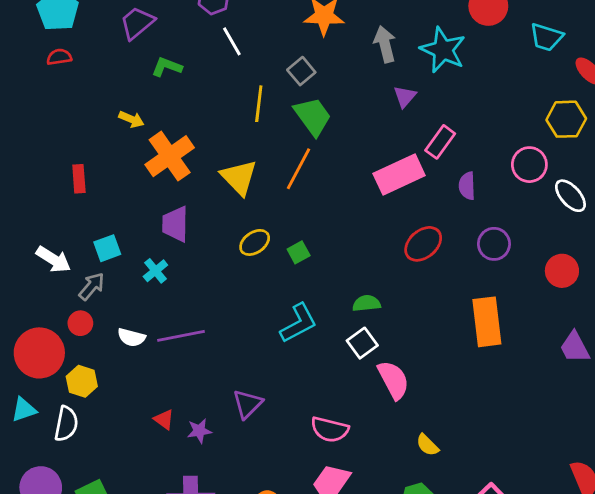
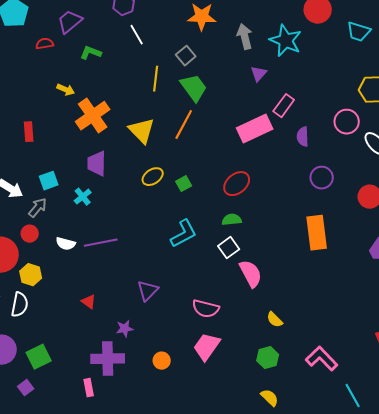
red semicircle: (59, 57) -> (45, 44), moved
red ellipse: (423, 244) -> (237, 184), moved
purple star: (199, 431) -> (125, 329), moved

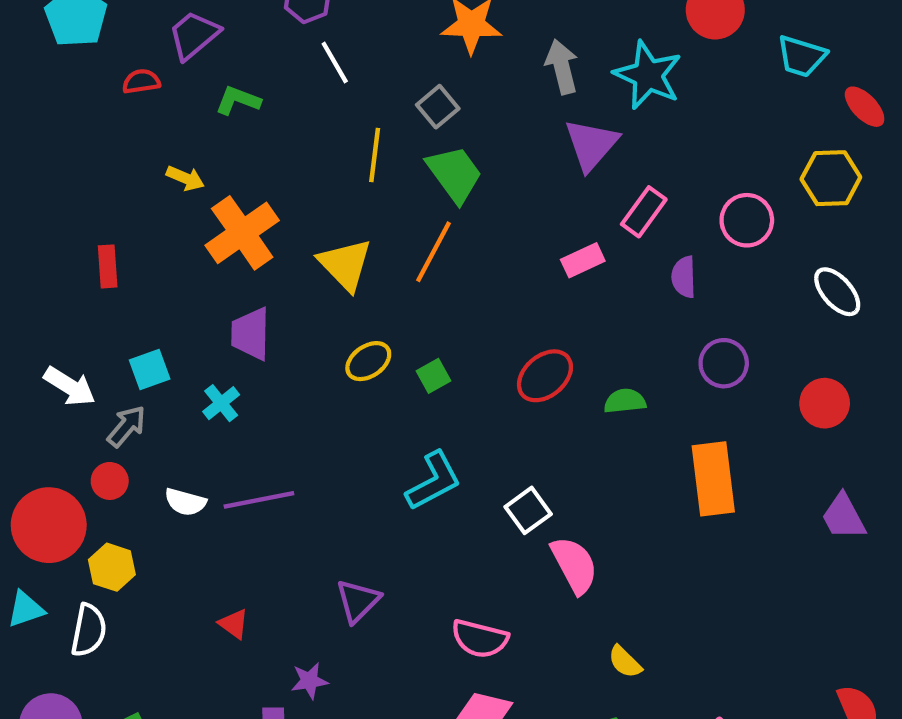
purple triangle: (259, 74) -> (591, 145), size x1.6
pink circle: (347, 122) -> (747, 220), moved
pink rectangle: (255, 129) -> (583, 260), size x0.6
green semicircle: (232, 220) -> (625, 401), moved

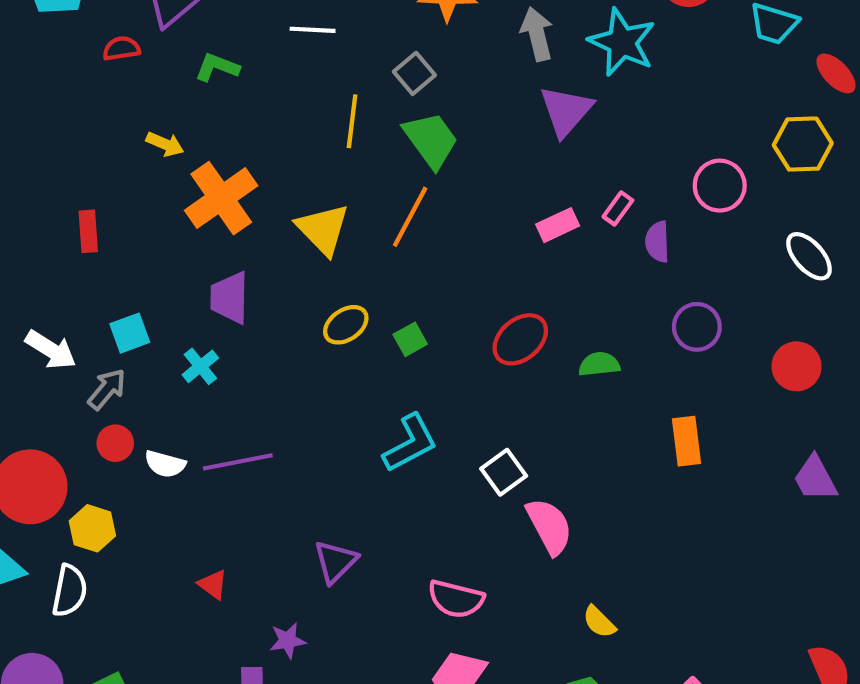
white line: (335, 63) -> (313, 30), turned -57
pink rectangle: (644, 212) -> (618, 208), moved, size x0.7
orange rectangle: (713, 479) -> (686, 441), size x0.7
red circle: (110, 481) -> (115, 443), moved

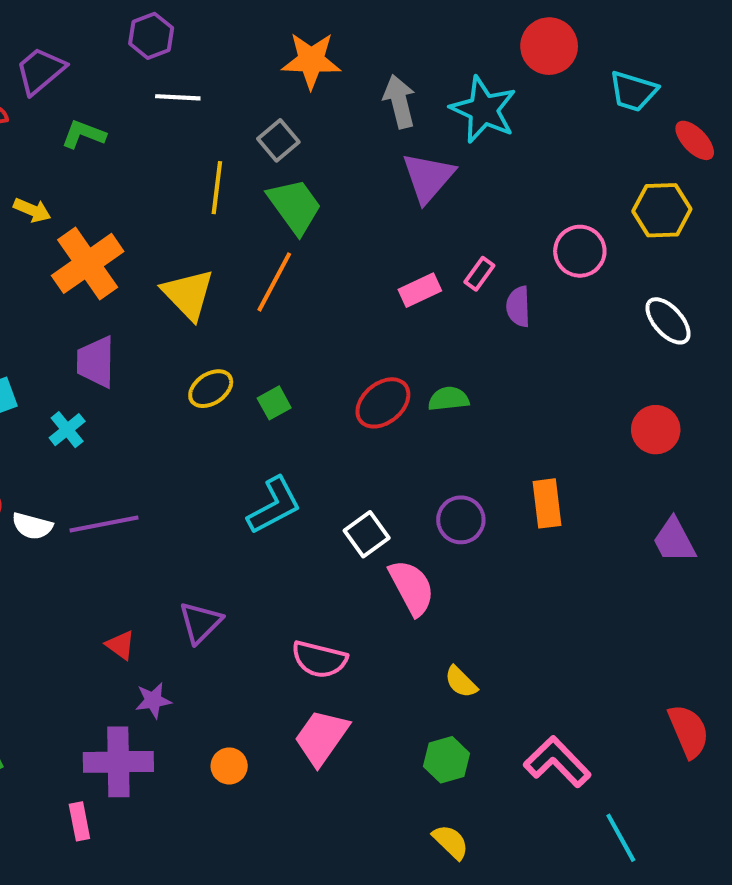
purple circle: (697, 327) -> (461, 520), moved
green semicircle: (599, 364) -> (449, 399), moved
red triangle: (213, 584) -> (120, 645), moved

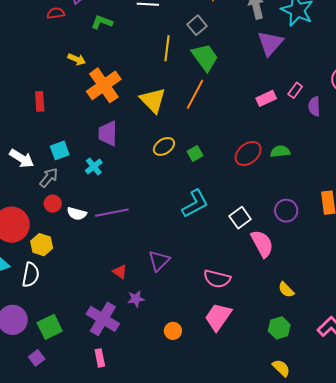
purple cross: (118, 762) -> (103, 319), moved, turned 32

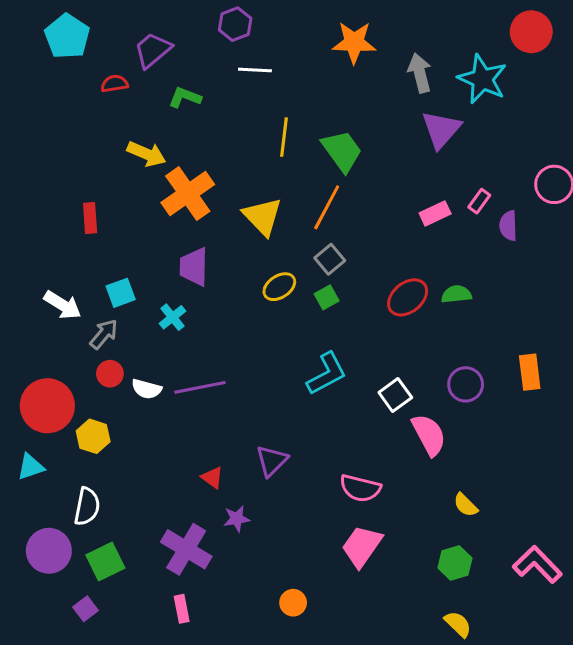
gray square: (197, 25) -> (330, 259), moved
yellow arrow: (77, 59) -> (147, 154), size x1.4
white semicircle: (31, 275) -> (87, 507), moved
orange circle: (173, 331) -> (293, 603), moved

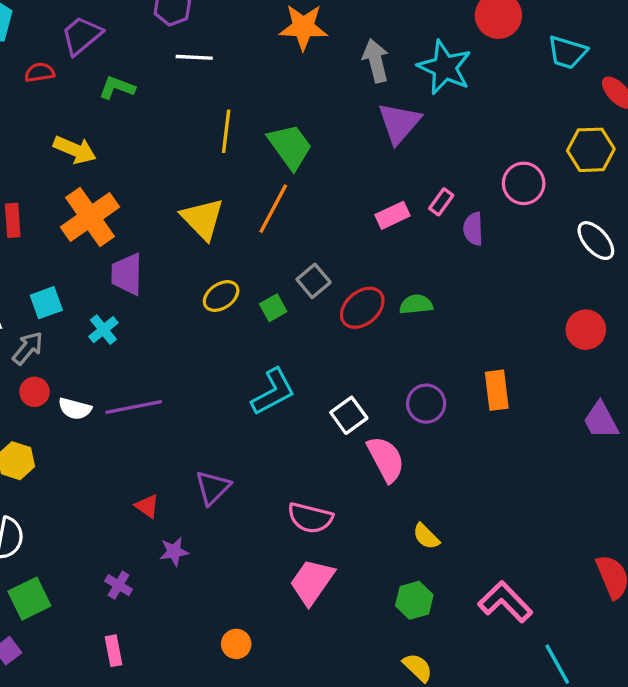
orange cross: (188, 194) -> (90, 217), moved
gray square: (330, 259) -> (314, 281), moved
purple cross: (186, 549) -> (119, 585), size x0.5

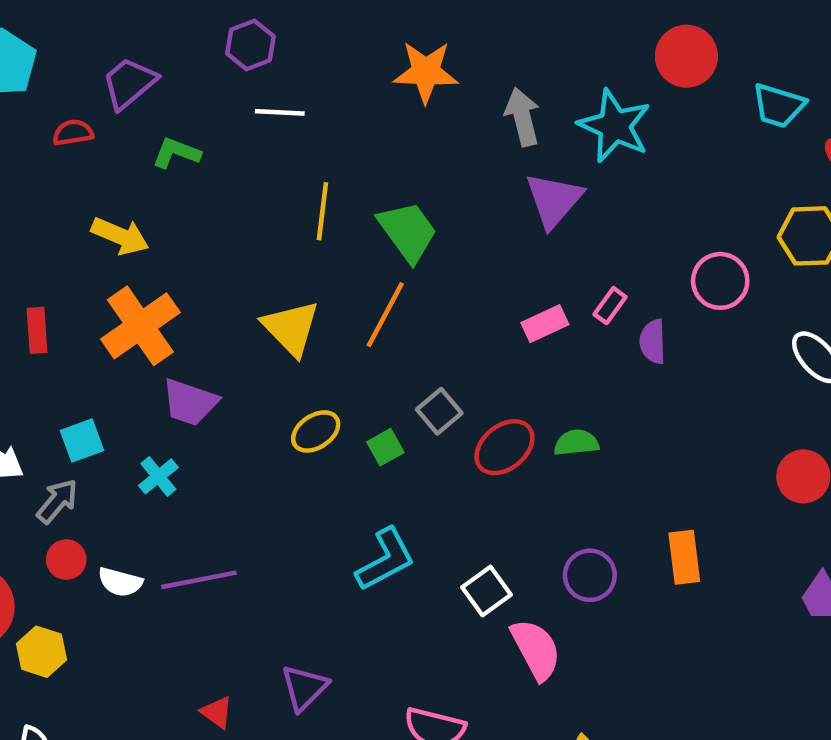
purple trapezoid: (127, 274) -> (190, 402), turned -72

